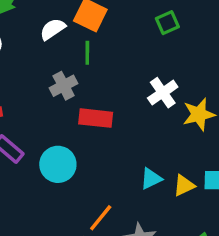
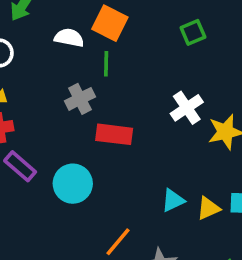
white semicircle: (53, 29) -> (69, 38), turned 44

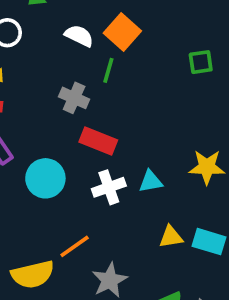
gray cross: (80, 99) -> (74, 98), turned 36
white cross: (187, 108) -> (109, 187), moved
cyan triangle: (173, 200) -> (151, 181), moved

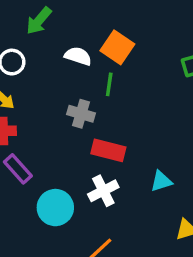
cyan circle: (45, 178) -> (55, 208), moved
white cross: (109, 187) -> (103, 191), moved

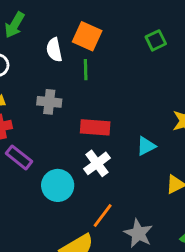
white semicircle: (78, 56) -> (54, 50), turned -110
gray cross: (81, 114) -> (49, 102), moved

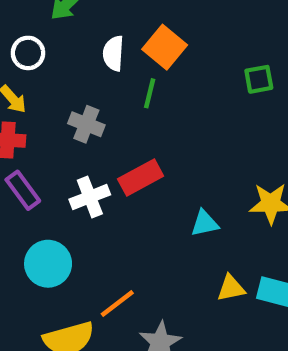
red rectangle: (95, 127) -> (141, 177), turned -48
white cross: (97, 163) -> (90, 197), moved
cyan circle: (58, 185) -> (48, 264), moved

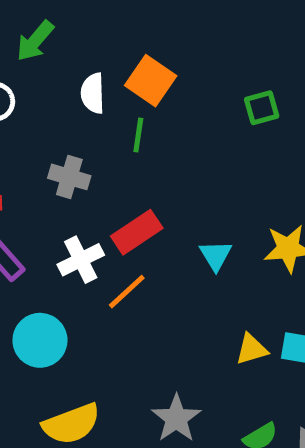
cyan triangle: (205, 223) -> (216, 255), moved, turned -44
orange line: (117, 304) -> (127, 292), moved

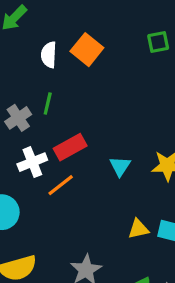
green square: (262, 108) -> (158, 42), moved
green line: (138, 135) -> (48, 104), moved
gray cross: (69, 177) -> (18, 118), moved, turned 35

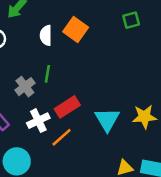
cyan triangle: (120, 166) -> (107, 120), size x1.5

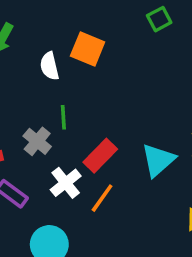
cyan triangle: (107, 120) -> (158, 160), turned 32

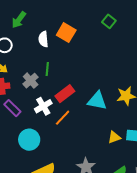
green square: (159, 19) -> (109, 21), turned -32
cyan triangle: (158, 160) -> (97, 101), turned 45

